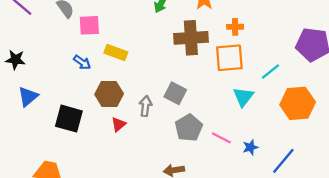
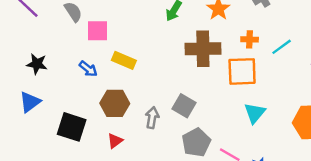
black star: (15, 60) -> (37, 64), moved
cyan line: (271, 72) -> (282, 47), moved
red triangle: (118, 124) -> (115, 141), moved

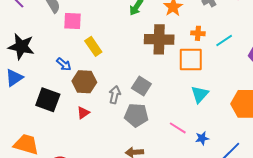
yellow rectangle: (124, 60) -> (93, 46), turned 30
black star: (37, 64) -> (21, 47), size x1.5
blue arrow: (88, 69) -> (64, 64), moved
gray pentagon: (196, 142) -> (136, 115), moved, turned 30

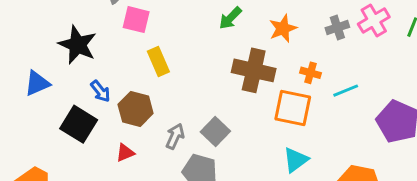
black star: (21, 47) -> (78, 45), moved
blue arrow: (64, 64) -> (100, 91), moved

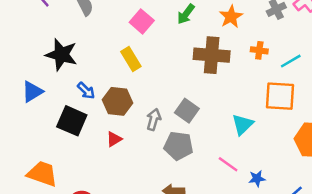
pink square: (136, 20) -> (142, 21), moved, turned 35
orange square: (293, 108) -> (280, 96), moved
cyan triangle: (296, 160) -> (243, 124), moved

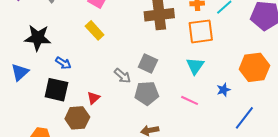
orange square: (280, 96) -> (201, 31), moved
brown hexagon: (118, 101) -> (77, 118), moved
gray arrow: (154, 119) -> (122, 76), turned 126
blue star: (257, 178) -> (224, 90), moved

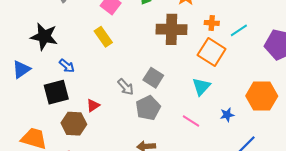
orange square: (201, 31) -> (212, 52), turned 32
black square: (56, 90) -> (56, 92), turned -35
gray pentagon: (147, 93) -> (148, 108), turned -30

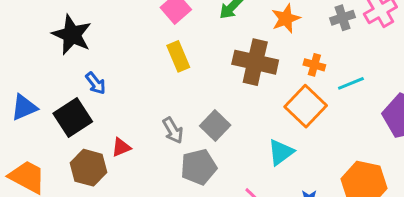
yellow rectangle: (103, 37) -> (178, 56), moved
blue triangle: (21, 69) -> (24, 107), moved
black square: (56, 92) -> (73, 117), turned -30

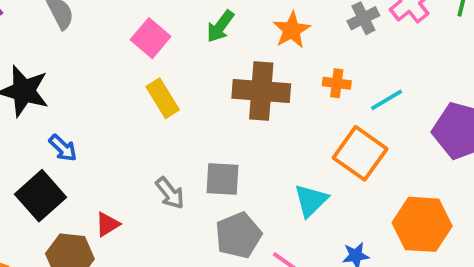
orange square: (306, 106) -> (360, 153), moved
gray square: (215, 125) -> (222, 179), turned -32
gray pentagon: (199, 167) -> (238, 235), moved

